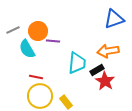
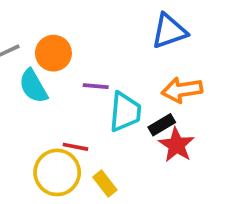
blue triangle: (114, 19) -> (169, 31), moved
purple line: (53, 41) -> (96, 86), moved
red line: (36, 77) -> (75, 147), moved

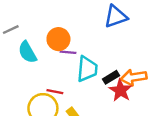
orange circle: (53, 53) -> (58, 39), moved
orange arrow: (182, 90) -> (134, 77), moved

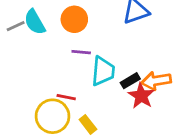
orange circle: (58, 39) -> (74, 19), moved
cyan semicircle: (27, 52) -> (35, 22), moved

